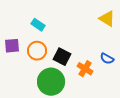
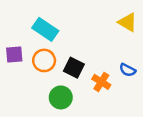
cyan rectangle: (38, 25) -> (45, 29), size x1.5
green circle: (51, 82) -> (61, 97), size x0.7

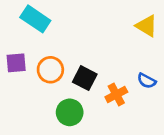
cyan rectangle: (45, 29) -> (35, 19), moved
orange cross: (101, 82) -> (116, 94), turned 30

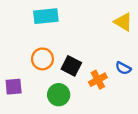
cyan rectangle: (35, 19) -> (46, 16), moved, turned -40
purple square: (16, 63) -> (14, 87), moved

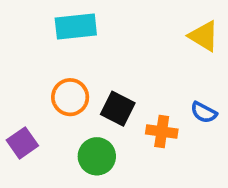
orange cross: (98, 80) -> (162, 132), turned 36
purple square: (14, 87) -> (22, 143), turned -30

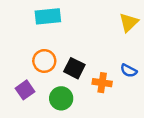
yellow triangle: (204, 36) -> (129, 22), turned 45
purple square: (22, 143) -> (25, 90), moved

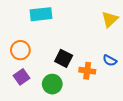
orange circle: (44, 61) -> (20, 50), moved

